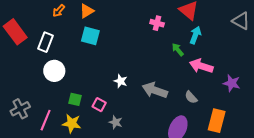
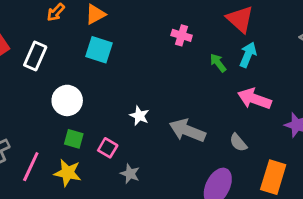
pink cross: (157, 23) -> (182, 35), moved
green arrow: (178, 50) -> (218, 63), moved
white circle: (54, 71) -> (67, 100), moved

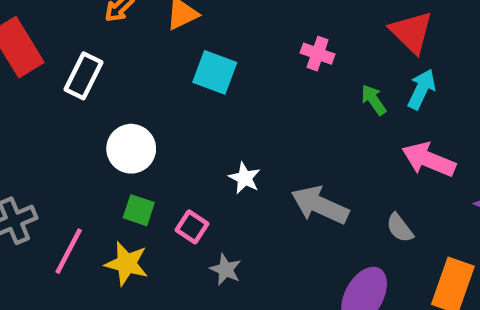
cyan square: (99, 50) -> (215, 72), moved

